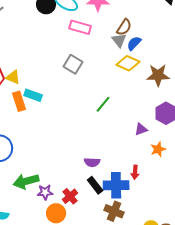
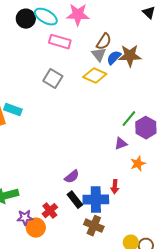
yellow diamond: (128, 63) -> (95, 76), moved
brown star: (158, 75) -> (130, 56), moved
green line: (103, 104) -> (129, 119), moved
purple semicircle: (92, 162) -> (72, 177), turned -42
purple star: (45, 192) -> (25, 218), moved

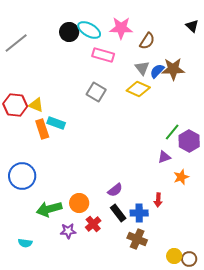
brown semicircle: (104, 42) -> (147, 41), moved
blue cross: (96, 200) -> (139, 213), size x0.7
orange circle: (36, 228) -> (79, 203), moved

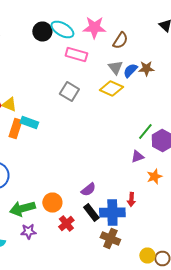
brown star: (173, 69) -> (146, 68), size x0.7
orange rectangle: (42, 129) -> (15, 128), turned 36
blue cross: (139, 213) -> (112, 212), size x1.4
purple star: (68, 231) -> (28, 232), moved

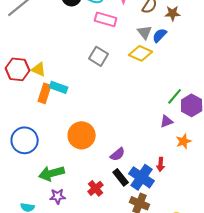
brown star: (146, 68) -> (173, 13), moved
orange circle: (52, 202) -> (82, 135), moved, size x1.4
blue cross: (112, 212) -> (142, 177), turned 35

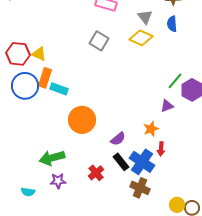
blue semicircle: (160, 35) -> (172, 24), moved, turned -49
cyan rectangle: (59, 87) -> (59, 89), moved
blue circle: (25, 140) -> (25, 86), moved
orange star: (184, 141) -> (151, 129), moved

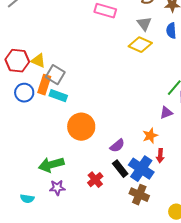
gray square: (99, 41) -> (55, 75), moved
blue circle: (25, 86) -> (24, 93), size x0.7

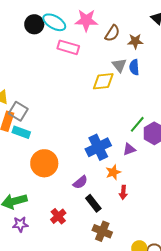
gray triangle: (144, 24) -> (119, 65), moved
yellow diamond: (140, 45) -> (103, 81), turned -30
black rectangle: (120, 169) -> (93, 203), moved
blue cross: (141, 169) -> (98, 147), moved, turned 30

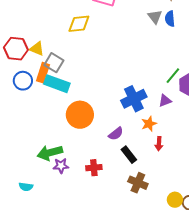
yellow diamond: (103, 81) -> (79, 24), moved
cyan rectangle: (21, 132) -> (57, 84), size x1.4
red cross: (58, 216) -> (94, 168), turned 35
purple star: (20, 224) -> (61, 166), moved

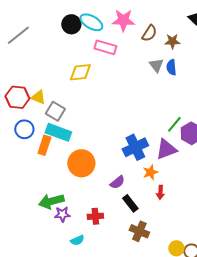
orange rectangle: (43, 73) -> (44, 145), moved
purple triangle: (165, 101) -> (166, 149), size x1.6
cyan semicircle: (26, 187) -> (77, 240), moved, turned -32

